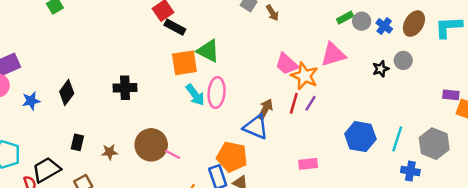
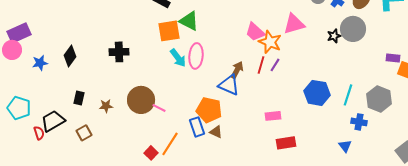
gray circle: (403, 60) -> (353, 29), size x1.6

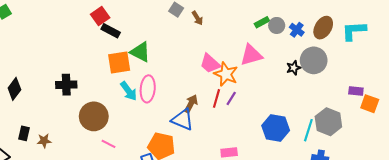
gray hexagon: (379, 99) -> (328, 122), moved
brown circle: (141, 100) -> (94, 116), moved
brown star: (106, 106) -> (44, 141), moved

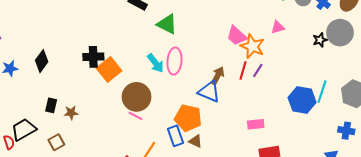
pink triangle: (251, 55) -> (278, 27), size x0.6
orange square: (119, 62) -> (109, 69), moved, turned -30
brown circle: (94, 116) -> (137, 97), moved
cyan line: (308, 130) -> (322, 92), moved

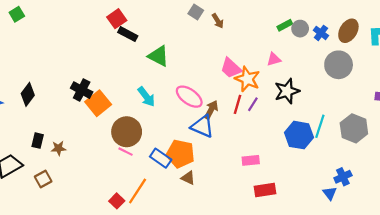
black star: (320, 40) -> (287, 91), moved, size x1.6
black cross: (93, 57) -> (82, 90), turned 30
pink ellipse: (174, 61) -> (189, 97), moved, turned -60
blue cross: (346, 131) -> (343, 177), moved, turned -35
blue rectangle: (176, 136) -> (161, 158), moved, turned -36

